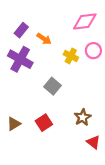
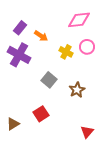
brown star: (83, 117) -> (77, 90), moved
brown triangle: (14, 124) -> (13, 124), moved
red triangle: (93, 142) -> (87, 132), turned 32

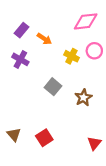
purple cross: (19, 55) -> (20, 59), size x0.7
red square: (41, 114) -> (44, 138), moved
brown triangle: (13, 124) -> (14, 134), turned -40

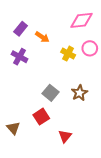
gray square: (53, 87) -> (50, 93), moved
red square: (44, 138) -> (41, 117), moved
red triangle: (94, 143) -> (65, 136), moved

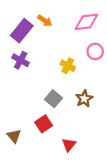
purple rectangle: (21, 29) -> (22, 31), size x1.5
orange arrow: (42, 37) -> (45, 21), moved
yellow cross: (68, 54) -> (68, 66), moved

